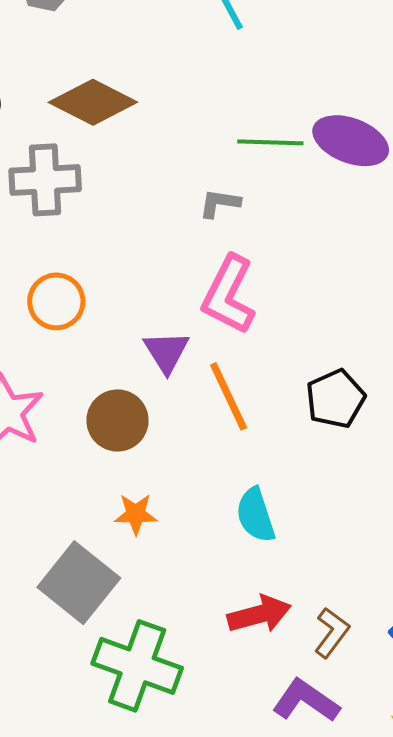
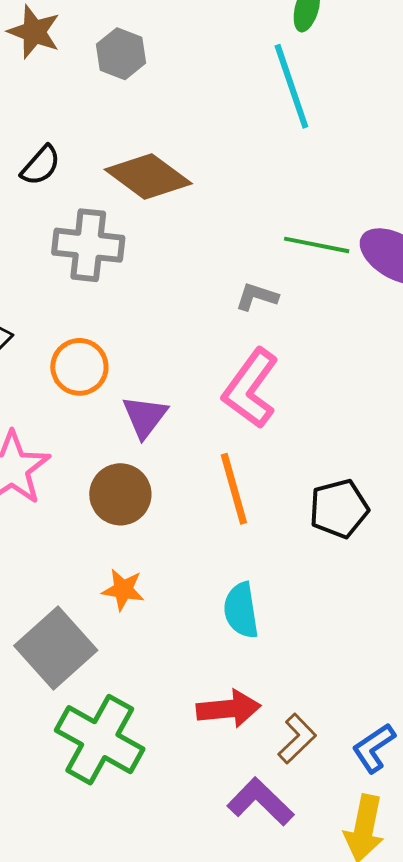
purple triangle: (166, 352) -> (145, 417), moved

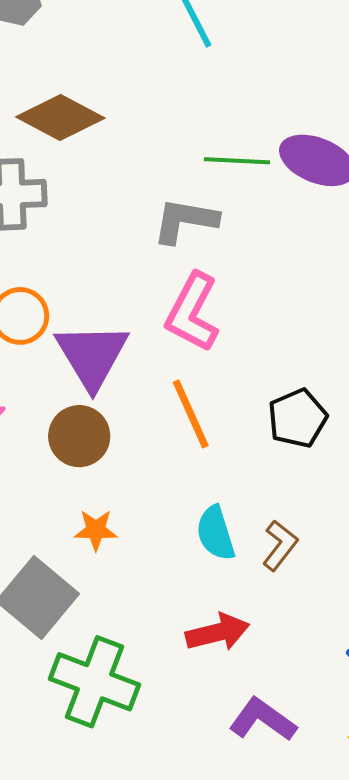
gray L-shape: (257, 297) -> (185, 221), size x1.6
purple triangle: (145, 417) -> (92, 356), size x1.6
brown L-shape: (297, 739) -> (280, 545), moved

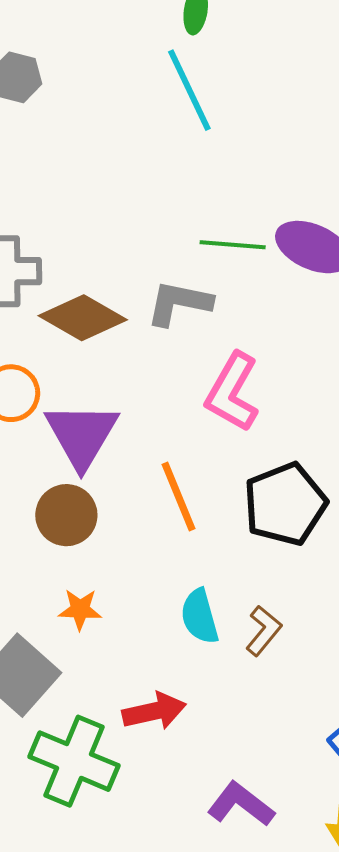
brown diamond: (60, 118) -> (83, 318), moved
pink L-shape: (192, 312) -> (232, 392), moved
black pentagon: (297, 418) -> (285, 504), size x1.4
red arrow: (218, 632) -> (154, 711), moved

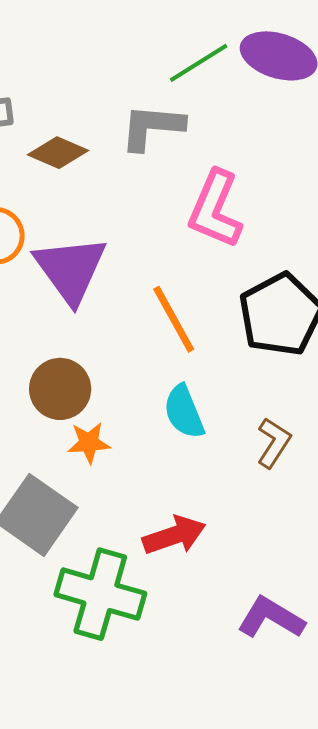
green line: (233, 245) -> (199, 63), turned -30
brown diamond: (83, 318) -> (58, 153), size x0.7
brown circle: (66, 515) -> (60, 389), moved
cyan semicircle: (200, 616) -> (184, 412), moved

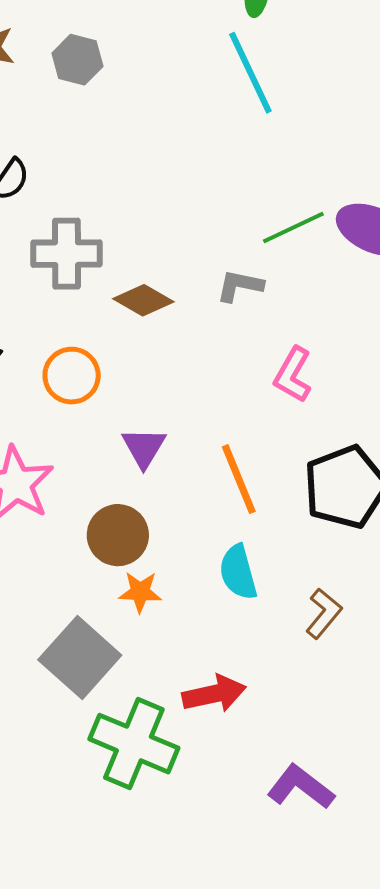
gray L-shape: (152, 127) -> (240, 286), size x0.7
pink L-shape: (215, 209) -> (293, 375), size x0.7
purple triangle: (70, 269) -> (144, 447), moved, size x0.6

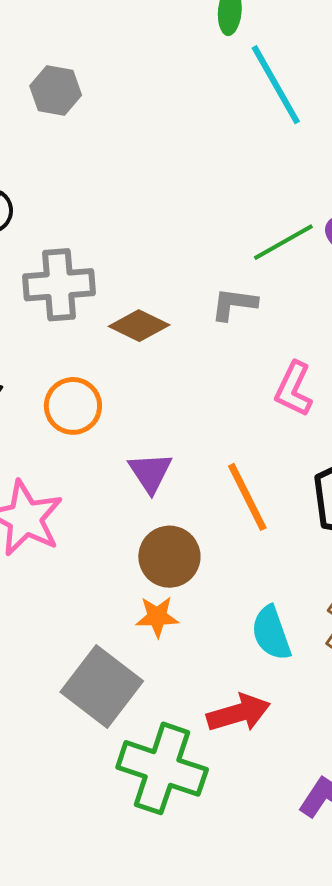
cyan line: (250, 73) -> (276, 85), moved
brown circle: (118, 535) -> (169, 557), moved
cyan semicircle: (238, 572) -> (271, 633), moved

